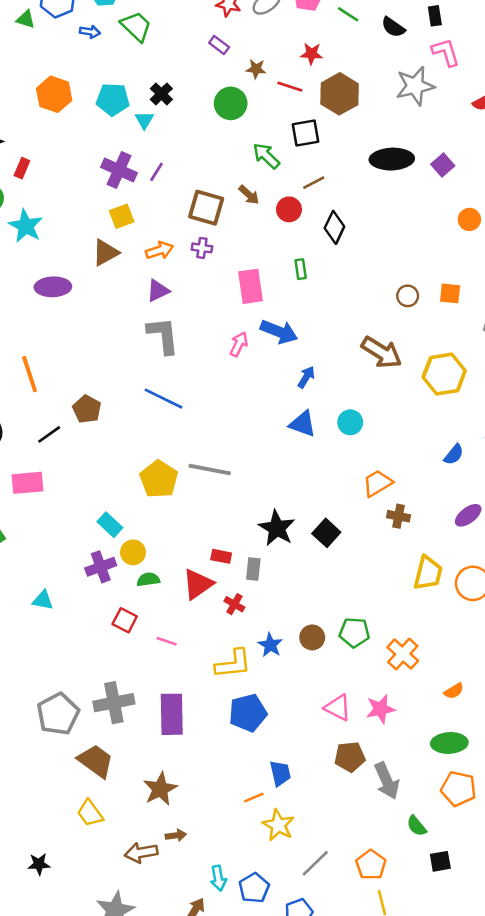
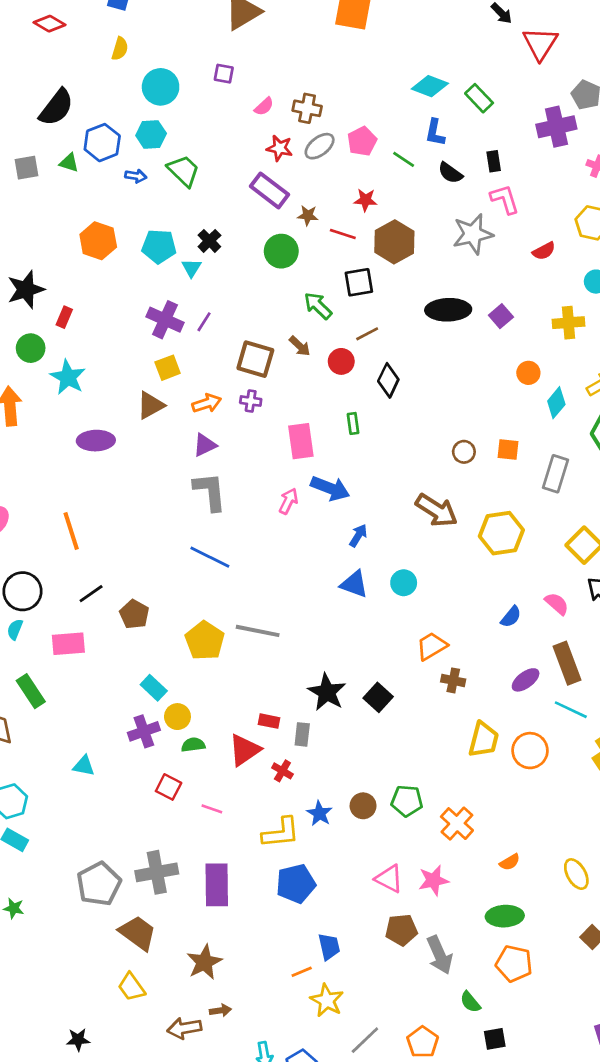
purple rectangle: (219, 45) -> (270, 190), size x1.8
brown pentagon: (87, 409) -> (134, 614), moved

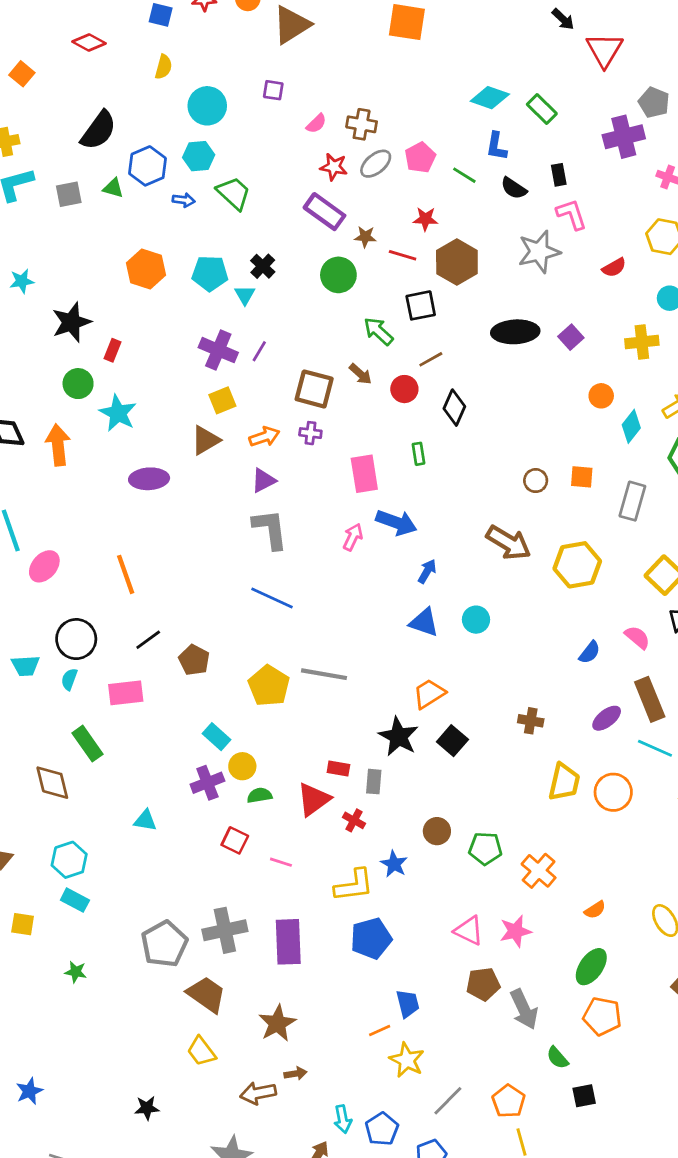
orange trapezoid: (432, 646) -> (429, 694), moved
brown circle: (363, 806) -> (437, 831), moved
green ellipse: (505, 916) -> (591, 967), turned -51

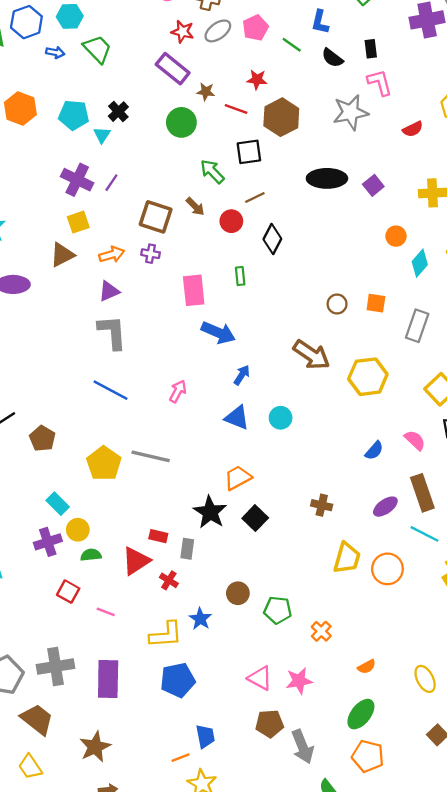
pink arrow: (353, 537) -> (178, 391), moved
orange cross: (539, 871) -> (321, 631), size x0.7

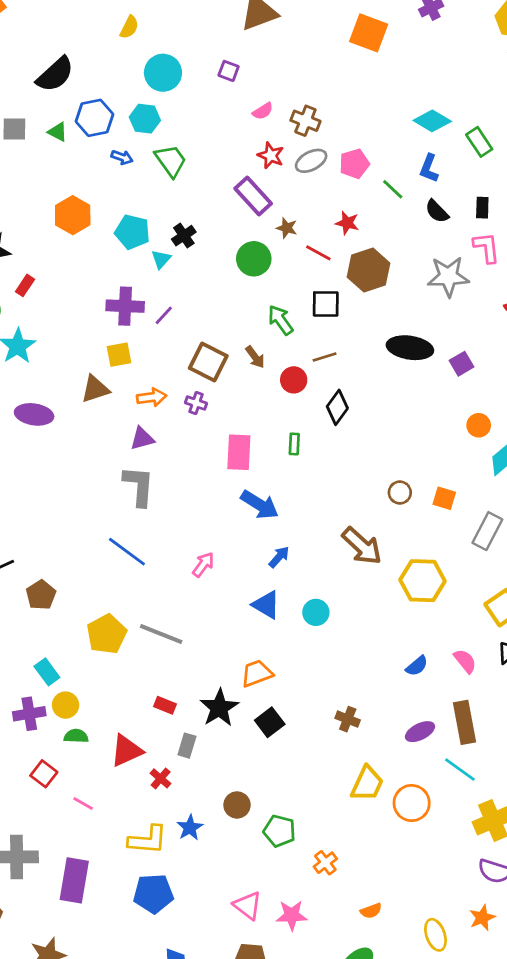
purple cross: (77, 180) -> (125, 306), turned -32
red rectangle: (158, 536) -> (165, 705), moved

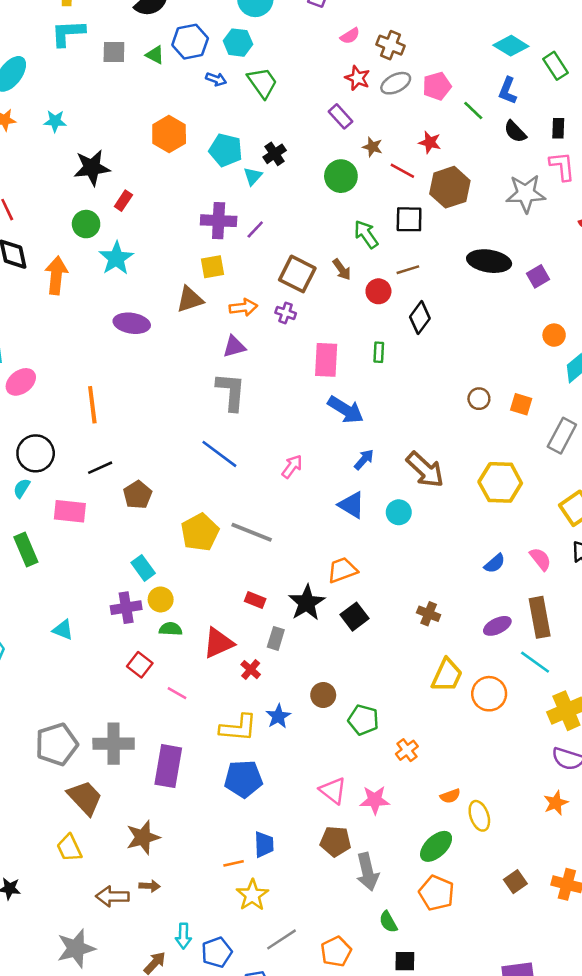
purple rectangle: (253, 196) -> (341, 116), size x0.7
brown arrow: (362, 546) -> (425, 470), moved
yellow ellipse: (436, 935) -> (479, 816), moved

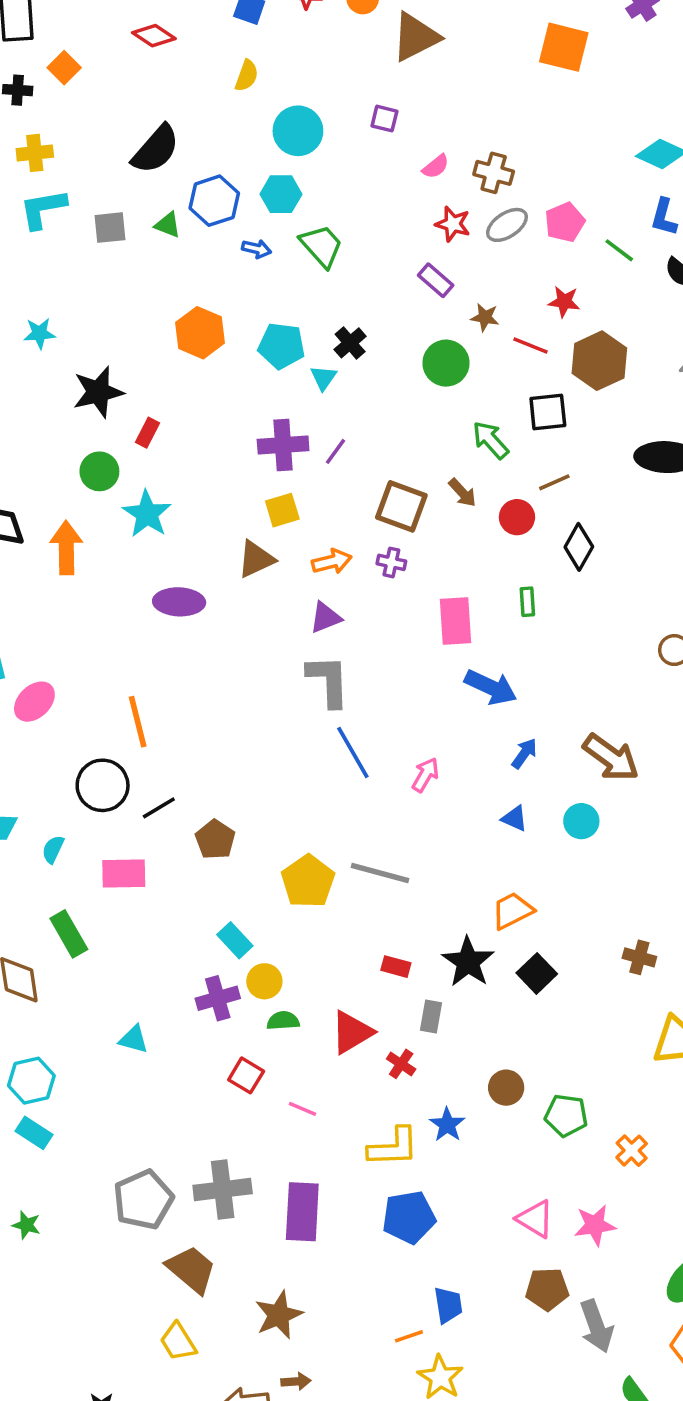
black circle: (36, 453) -> (103, 785), moved
blue line: (219, 454) -> (353, 753), moved, turned 30
blue triangle: (352, 505) -> (515, 819), size x0.7

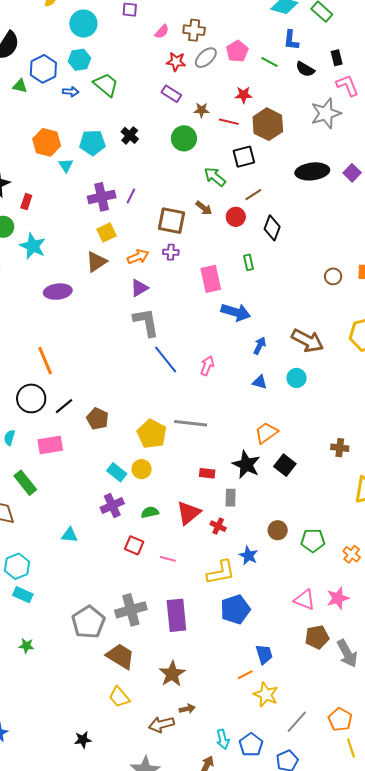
cyan triangle: (324, 378) -> (66, 165), moved
yellow circle: (264, 981) -> (142, 469), moved

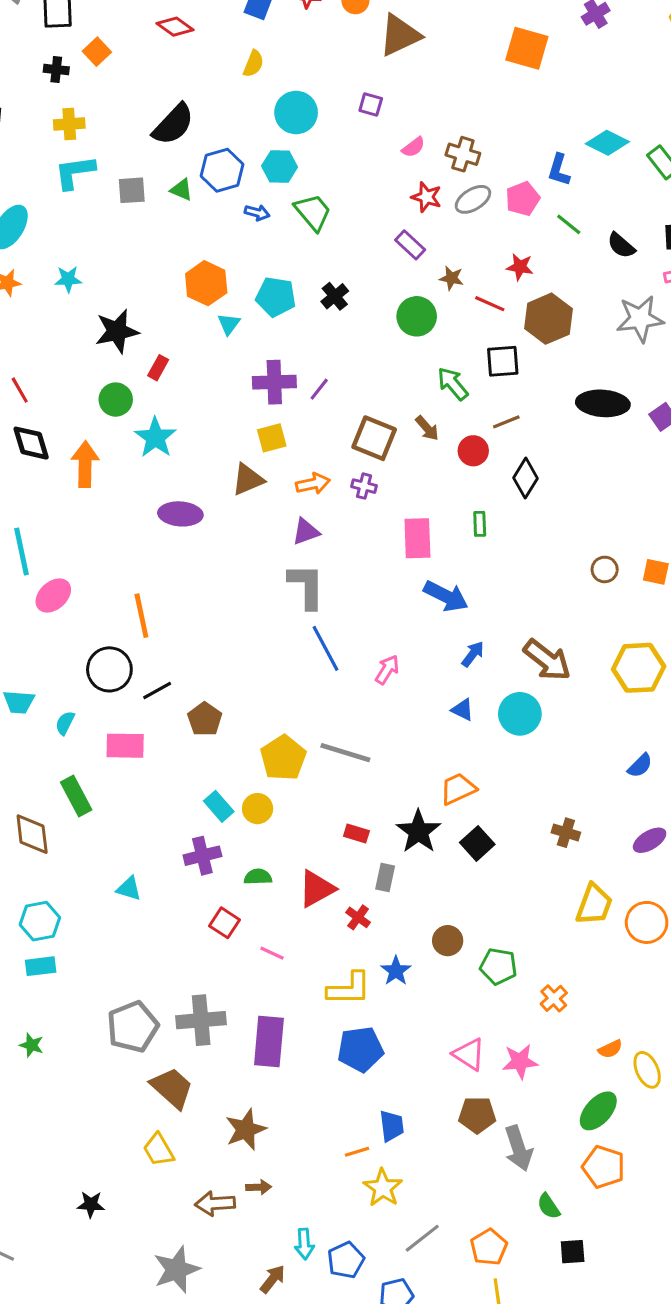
blue L-shape: (291, 40) -> (559, 170), moved
cyan circle: (297, 378) -> (520, 714), size x1.4
cyan rectangle: (23, 595) -> (41, 966), turned -42

